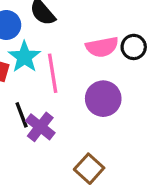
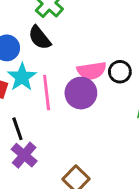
purple circle: (103, 99) -> (81, 93), moved
purple cross: (40, 127) -> (24, 155), moved

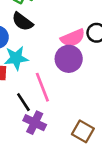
cyan star: (22, 77) -> (16, 58), turned -30
pink line: (47, 93) -> (42, 87), moved

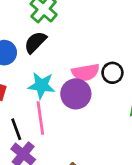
black semicircle: (22, 22) -> (35, 42), turned 85
cyan star: (16, 58) -> (41, 85), moved

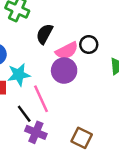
black semicircle: (35, 42) -> (45, 34), moved
cyan star: (41, 85) -> (19, 75), moved

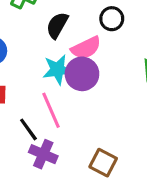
black circle: (89, 45) -> (112, 19), moved
cyan star: (19, 75) -> (58, 70), moved

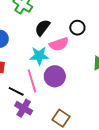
purple circle: (82, 74) -> (55, 76), moved
black line: (28, 129) -> (16, 91), turned -35

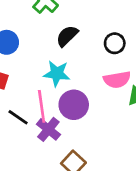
pink semicircle: (59, 44) -> (117, 80), moved
purple cross: (24, 108) -> (48, 129), moved

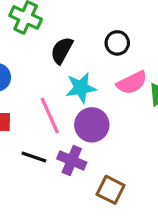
cyan star: (57, 74) -> (81, 88), moved
pink line: (42, 106) -> (50, 116), moved

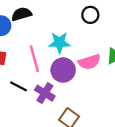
black semicircle: (62, 50) -> (22, 14), moved, turned 36
pink semicircle: (132, 83) -> (89, 62), moved

